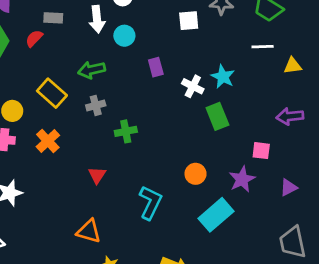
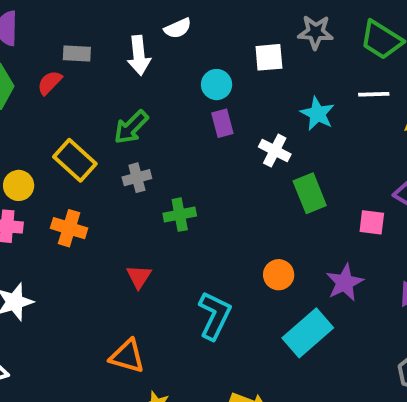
cyan circle: (124, 36) -> (217, 85), moved
green arrow: (92, 70) -> (131, 127), turned -32
cyan star: (223, 77) -> (317, 114), moved
orange cross: (48, 141) -> (69, 228), turned -30
pink square: (261, 151) -> (372, 222), moved

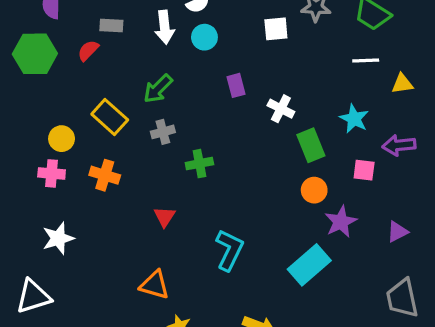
cyan circle: (217, 85) -> (204, 37), moved
cyan star: (317, 114) -> (354, 119), moved
orange circle: (279, 275) -> (314, 190), moved

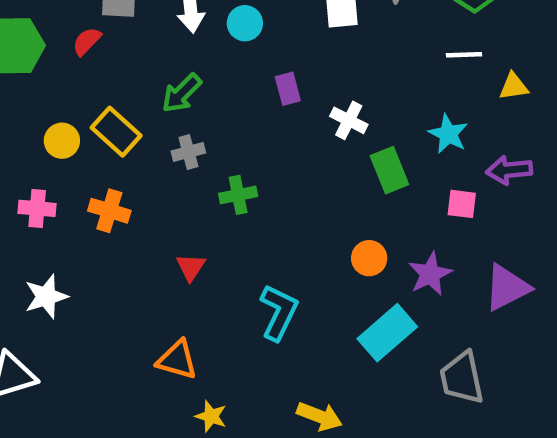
yellow circle: (62, 139) -> (62, 141), moved
orange circle: (314, 190) -> (369, 258), moved
purple triangle: (397, 232) -> (507, 288), size x1.6
gray trapezoid: (402, 298) -> (462, 378), moved

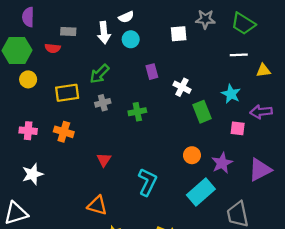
red semicircle: (87, 41) -> (53, 48), turned -128
yellow rectangle: (116, 132) -> (67, 93), turned -50
yellow circle: (62, 141) -> (28, 79), moved
green cross: (238, 195) -> (137, 112), moved

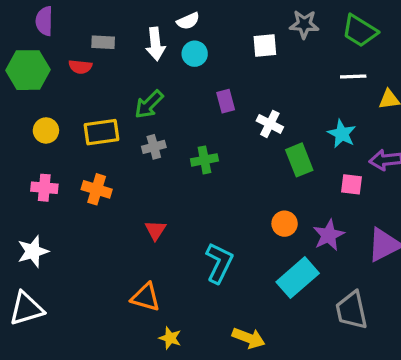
yellow circle: (28, 79) -> (46, 130), moved
white star: (33, 174) -> (33, 251), moved

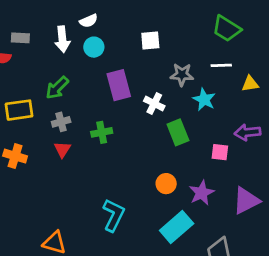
gray star: (304, 24) -> (182, 75), moved
purple rectangle: (226, 101) -> (119, 85), size x1.6
cyan star: (342, 134) -> (204, 100), moved
red triangle: (155, 230) -> (62, 149), moved

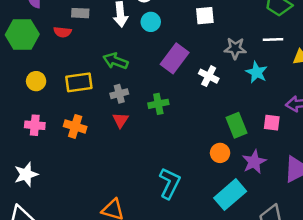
purple rectangle: (119, 85) -> (175, 58), turned 52
green arrow: (57, 88) -> (115, 61), turned 65
green rectangle: (178, 132) -> (236, 125), moved

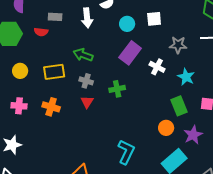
cyan circle: (151, 22) -> (127, 24), moved
cyan star: (257, 72) -> (186, 77), moved
gray cross: (119, 94) -> (86, 81), turned 32

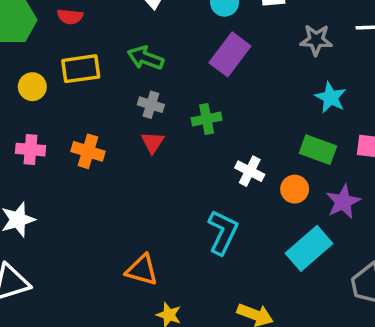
white cross: (157, 67) -> (250, 171), moved
yellow rectangle: (54, 72) -> (81, 69), moved
green rectangle: (179, 106) -> (318, 150), turned -48

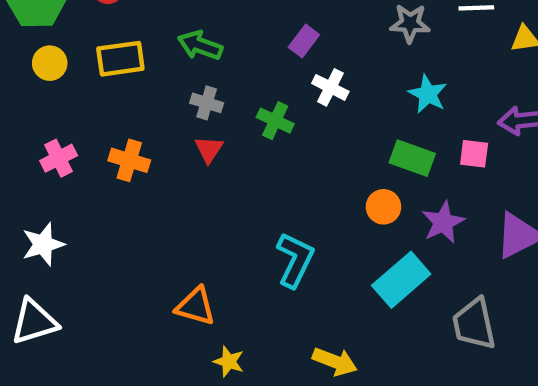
purple rectangle: (230, 54) -> (304, 41), size x0.6
yellow circle: (32, 87) -> (50, 63), moved
green cross: (207, 119) -> (275, 121), turned 36
pink cross: (31, 150) -> (59, 158), turned -32
white cross: (250, 171) -> (330, 87), moved

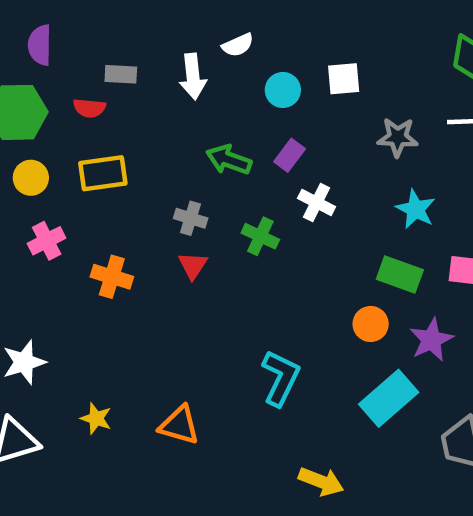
green arrow: (200, 45) -> (229, 160), moved
pink cross: (59, 158) -> (47, 241), moved
yellow star: (229, 362) -> (96, 418), moved

